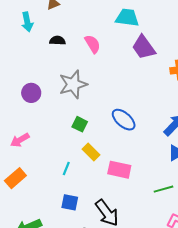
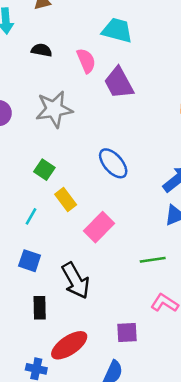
cyan trapezoid: (127, 18) -> (117, 30), moved
purple trapezoid: (144, 47) -> (119, 83), moved
green square: (80, 124) -> (44, 170), moved
pink rectangle: (119, 170) -> (99, 227), turned -65

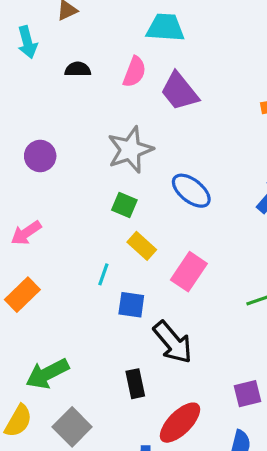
pink semicircle: (86, 61) -> (134, 72), turned 55
gray star: (54, 109) -> (130, 150), moved
green square: (44, 170) -> (124, 205), moved
blue square: (30, 261) -> (131, 305), moved

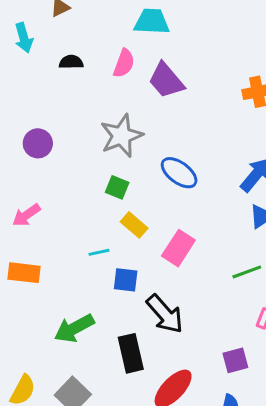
cyan line: (103, 274) -> (99, 252), turned 60
orange rectangle: (22, 295) -> (24, 273), turned 52
green arrow: (47, 374) -> (74, 328), moved
black rectangle: (135, 384) -> (131, 353), size x1.4

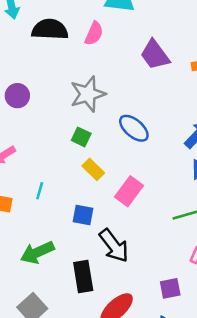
black semicircle: (71, 62) -> (50, 29), size x1.8
purple trapezoid: (166, 80) -> (155, 55), moved
cyan line: (99, 252) -> (40, 191), moved, turned -66

